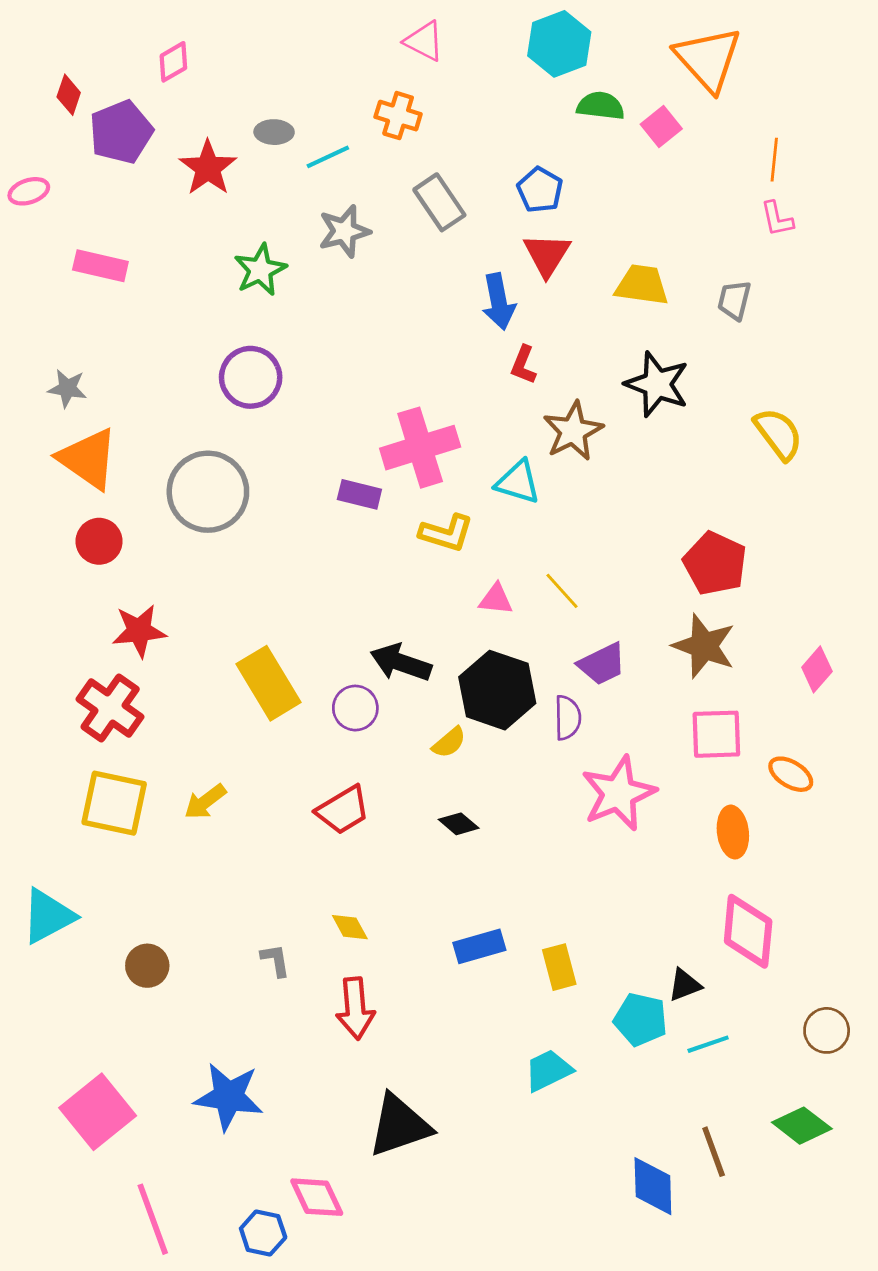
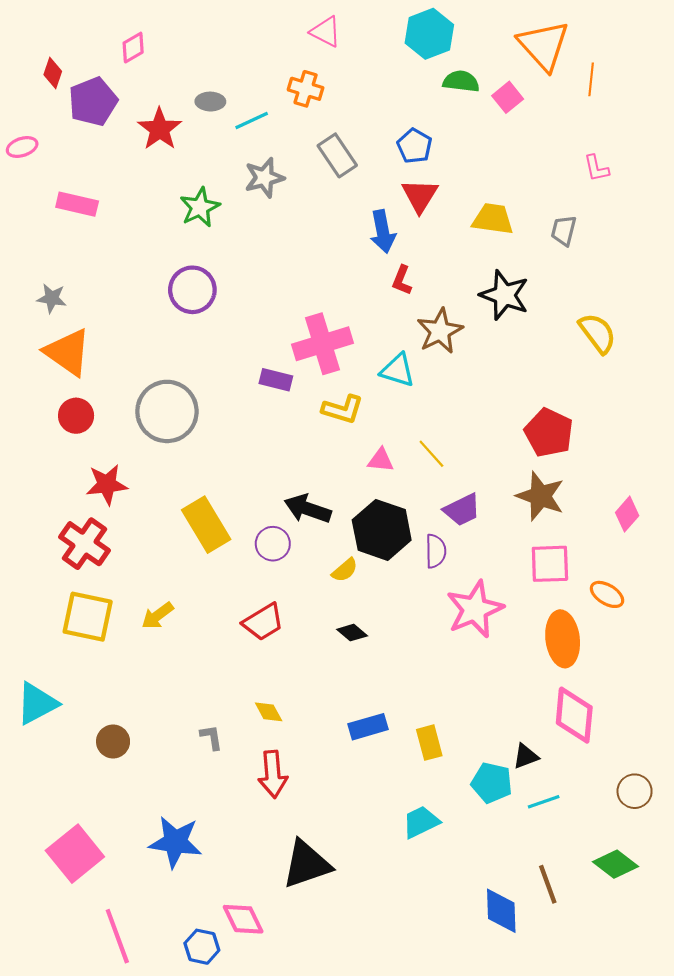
orange line: (774, 160) -> (591, 79), moved
gray circle: (208, 492) -> (167, 411), moved
orange ellipse: (733, 832) -> (563, 639), size x1.4

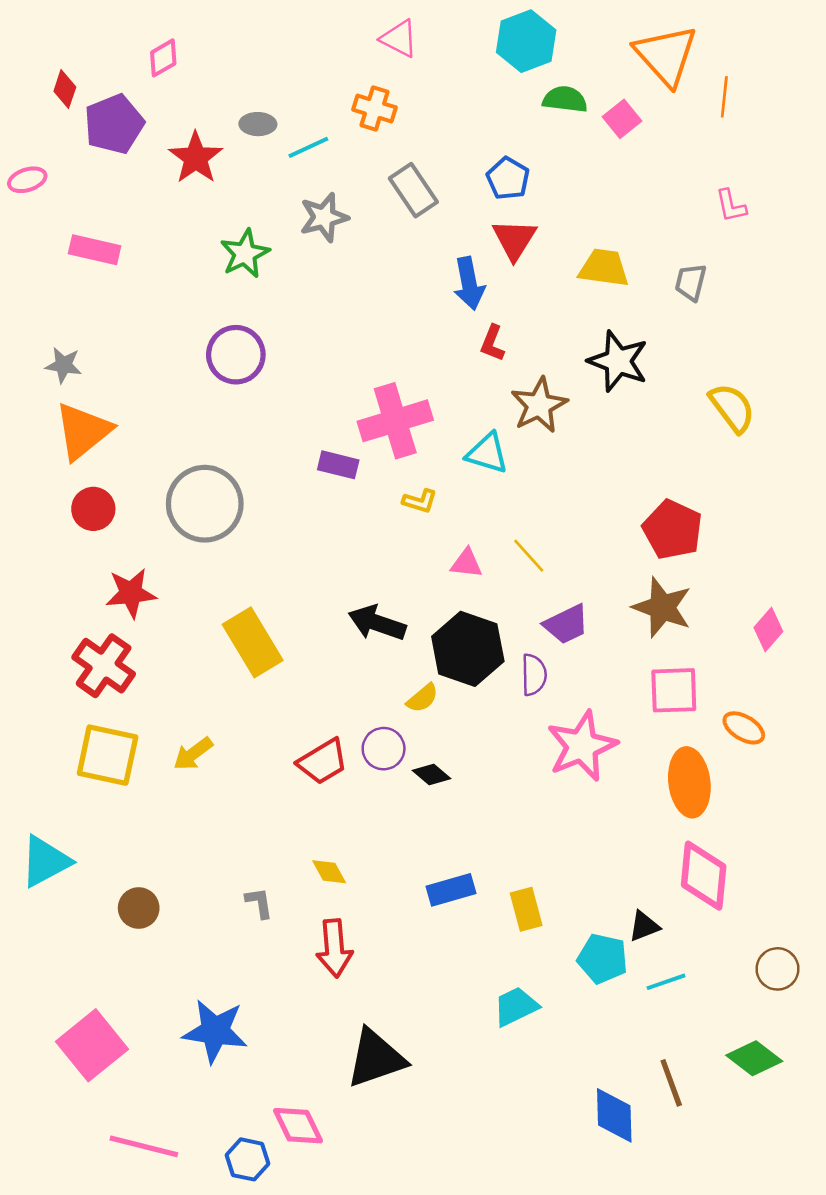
orange triangle: (68, 352) -> (83, 431), turned 46
yellow L-shape: (343, 409) -> (420, 501), size x0.7
purple circle: (273, 544) -> (384, 749), moved
pink line: (117, 936) -> (144, 1146), turned -56

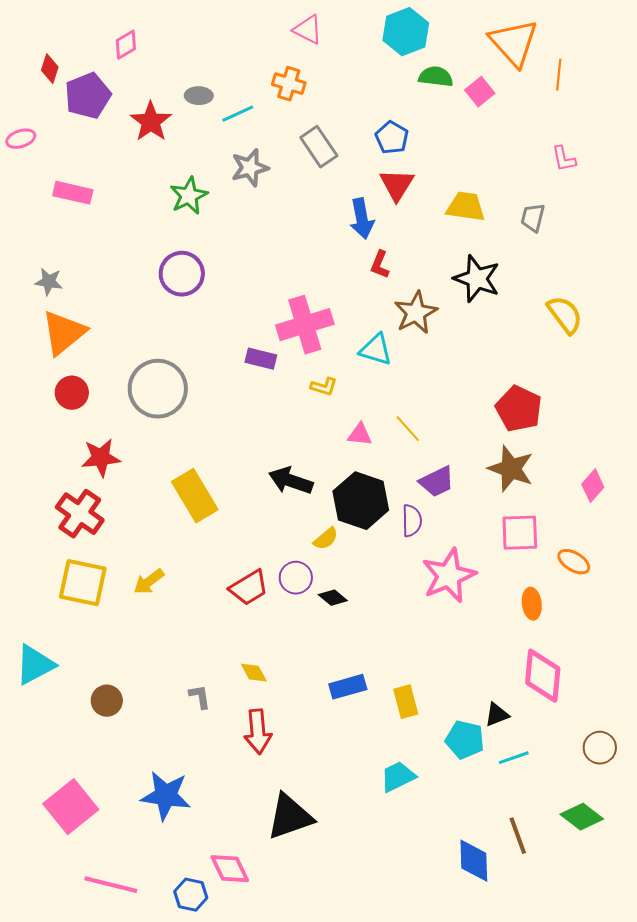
orange ellipse: (689, 782) -> (532, 604), size x0.6

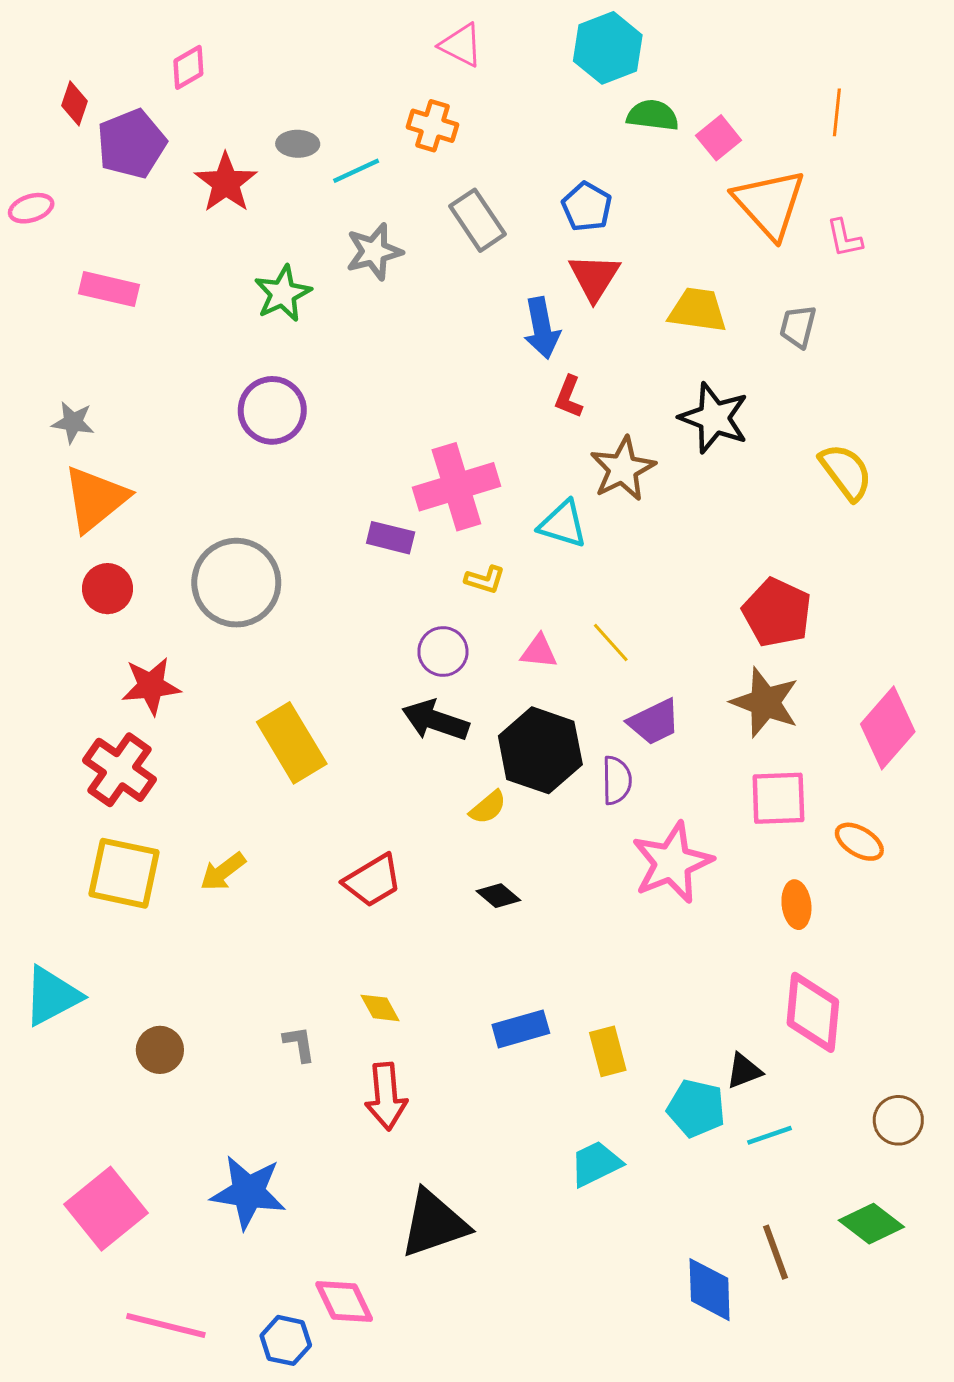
orange triangle: (514, 43) -> (769, 204), moved
pink diamond: (593, 486) -> (888, 728), size x1.6
purple circle: (296, 578) -> (443, 652), moved

